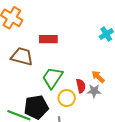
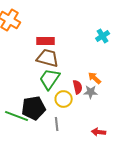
brown trapezoid: (22, 56) -> (48, 58), moved

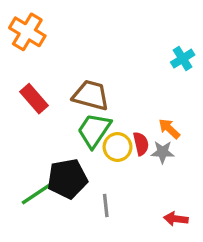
red rectangle: (46, 41) -> (34, 99), moved, turned 48
yellow circle: (64, 99) -> (117, 147), moved
green line: (17, 116) -> (39, 192), turned -55

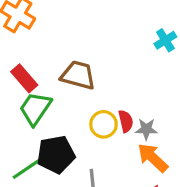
orange arrow: (169, 129) -> (153, 158), moved, size x1.5
green trapezoid: (94, 130) -> (35, 108), moved

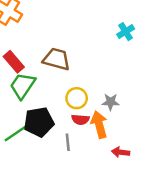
red semicircle: (126, 121) -> (80, 120), moved, turned 108
orange arrow: (153, 158) -> (99, 125), moved, turned 32

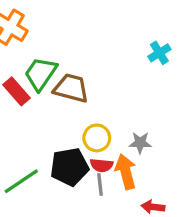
green trapezoid: (23, 86) -> (41, 74), moved
black pentagon: (39, 122) -> (69, 167), moved
gray line: (68, 142) -> (100, 185), moved

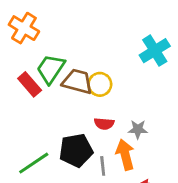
cyan cross: (159, 53) -> (155, 51), size x1.5
yellow circle: (97, 138) -> (100, 84), moved
red semicircle: (102, 165) -> (104, 124), moved

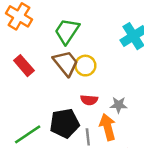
green trapezoid: (51, 69) -> (67, 31), moved
brown trapezoid: (77, 82) -> (66, 63), turned 36

